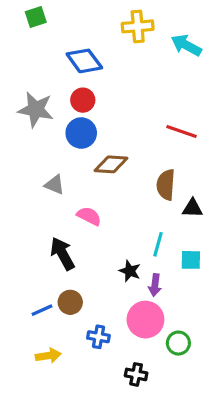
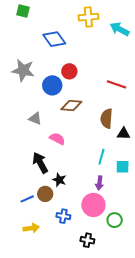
green square: (36, 17) -> (23, 11), turned 32
red circle: (83, 100) -> (69, 71), moved
black star: (130, 271) -> (59, 180), moved

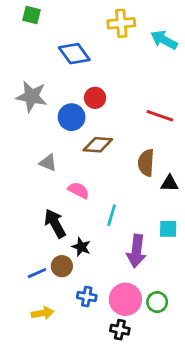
cyan line: (101, 157) -> (112, 215), moved
purple arrow: (99, 183) -> (136, 251), size x1.6
pink circle: (93, 205) -> (125, 299), moved

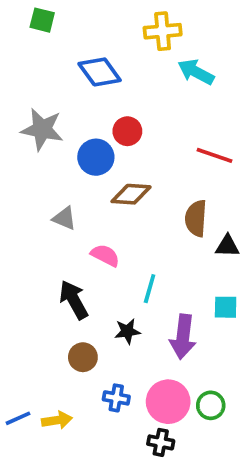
cyan arrow: (164, 40) -> (196, 72), moved
black star: (81, 247) -> (127, 331), moved, turned -30
blue line: (37, 273) -> (18, 418), moved

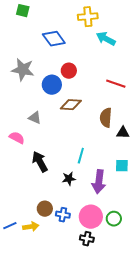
pink semicircle: (105, 255) -> (17, 138), moved
brown circle: (83, 357) -> (45, 209), moved

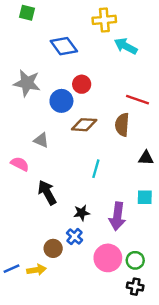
brown semicircle: (106, 118) -> (122, 125), moved
cyan line: (81, 156) -> (96, 169), moved
blue cross: (63, 215) -> (75, 237), moved, turned 32
black cross: (87, 239) -> (135, 287), moved

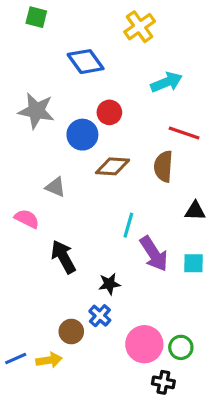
yellow cross: (104, 20) -> (140, 27), turned -30
cyan arrow: (126, 46) -> (167, 82), moved, turned 130
purple arrow: (117, 216) -> (154, 254), moved, turned -40
black cross: (135, 287) -> (163, 382), moved

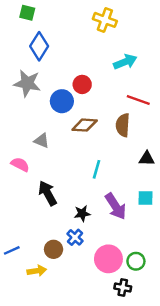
yellow cross: (140, 27) -> (105, 20), turned -35
blue diamond: (86, 62) -> (39, 46), moved, turned 68
purple arrow: (154, 254) -> (116, 206), moved
blue line: (16, 359) -> (12, 250), moved

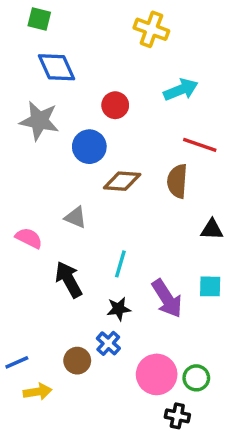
blue diamond: (39, 46) -> (57, 67), turned -56
red circle: (82, 84) -> (115, 105), moved
gray triangle: (42, 141) -> (75, 217), moved
cyan line: (97, 169) -> (120, 264), moved
yellow arrow: (37, 271) -> (38, 392), moved

